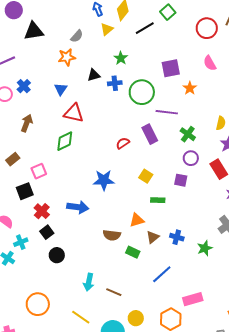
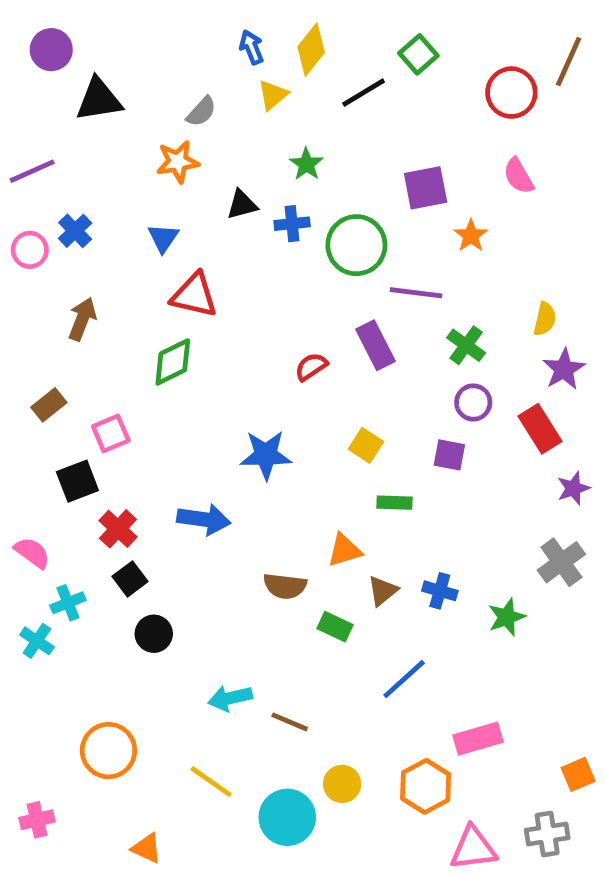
cyan arrow: (89, 282) -> (230, 698), turned 66

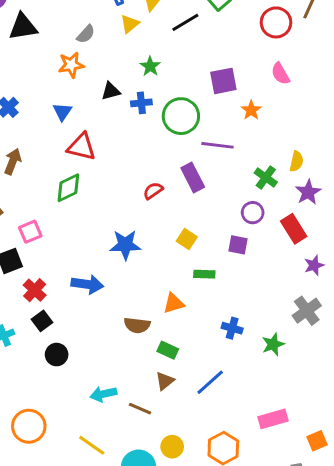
green cross: (466, 345) -> (266, 178), moved
brown triangle: (383, 591) -> (165, 381), moved
pink rectangle: (478, 739) -> (273, 419), moved

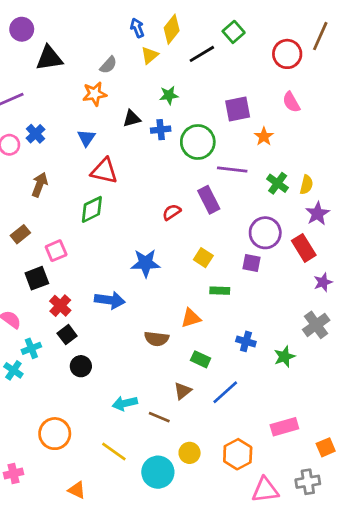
green star: (150, 66) -> (169, 95), turned 30
green cross: (266, 178) -> (278, 183), moved
purple circle: (253, 213) -> (265, 233), size x1.5
green rectangle: (168, 350) -> (201, 359), moved

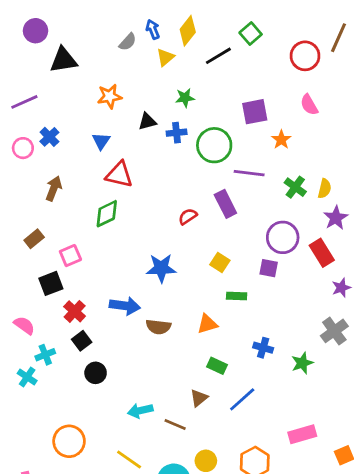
gray semicircle: (108, 65) -> (128, 42), moved
brown semicircle: (157, 339) -> (158, 327), moved

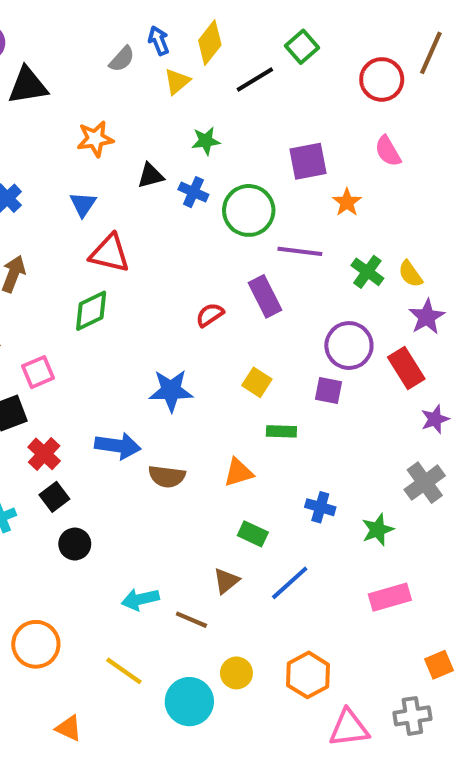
blue cross: (177, 133) -> (193, 192), turned 30
yellow semicircle: (325, 189) -> (410, 274), turned 132
pink rectangle: (302, 434) -> (390, 597), moved

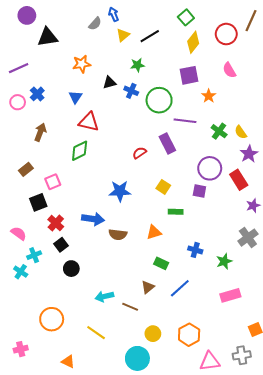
yellow diamond: (210, 43) -> (193, 42), moved
black line: (255, 79) -> (150, 36), moved
cyan circle: (189, 702) -> (137, 358), moved

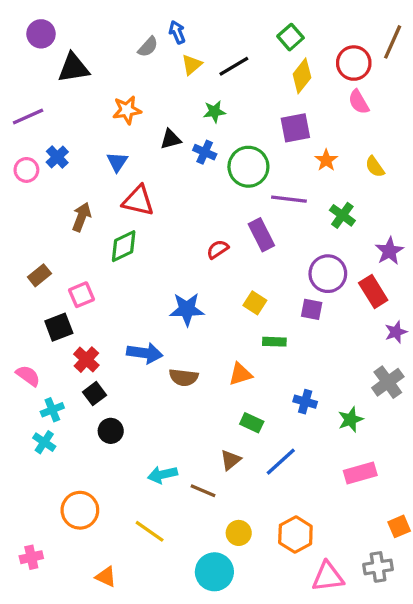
pink semicircle: (229, 70) -> (359, 102), moved
brown arrow: (40, 132) -> (82, 217), moved
yellow semicircle: (241, 132) -> (375, 167), moved
cyan cross: (21, 272) -> (44, 442), moved

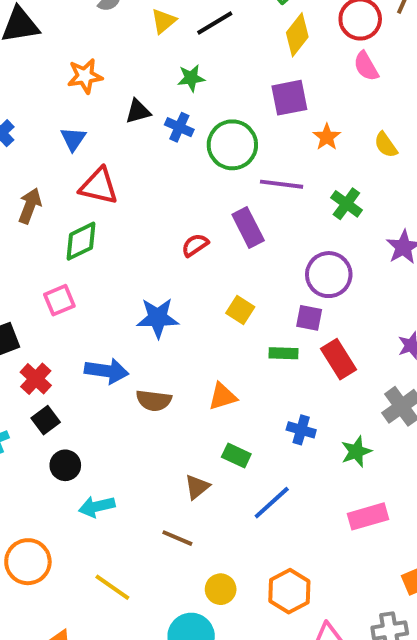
red rectangle: (373, 291) -> (339, 359), moved
pink square: (82, 295) -> (59, 300), moved
green rectangle: (274, 342) -> (284, 353), moved
brown triangle: (231, 460) -> (197, 487), moved
cyan arrow: (163, 475) -> (97, 507), moved

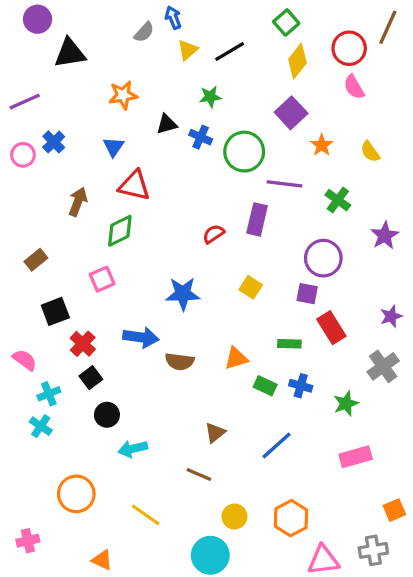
purple square: (289, 98) -> (291, 113), turned -32
purple rectangle: (248, 227) -> (257, 219), turned 40
green rectangle: (284, 353) -> (289, 344), moved
green rectangle: (236, 455) -> (265, 386), moved

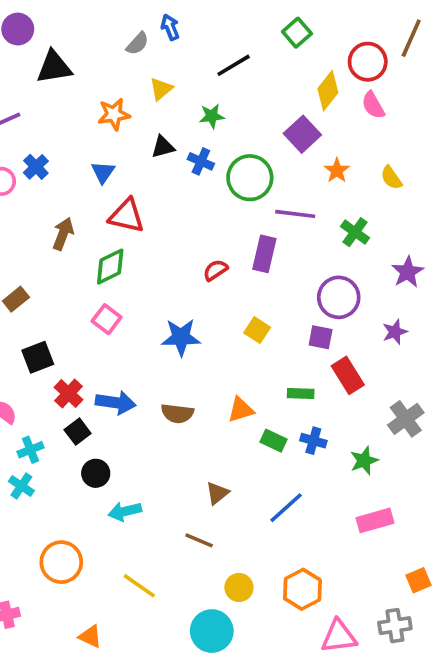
yellow triangle: (188, 50) -> (161, 89), moved
yellow diamond: (297, 61) -> (328, 91), moved
pink square: (102, 279) -> (107, 319), moved, turned -30
purple star: (391, 316) -> (395, 332), moved
blue arrow: (141, 337) -> (116, 403), moved

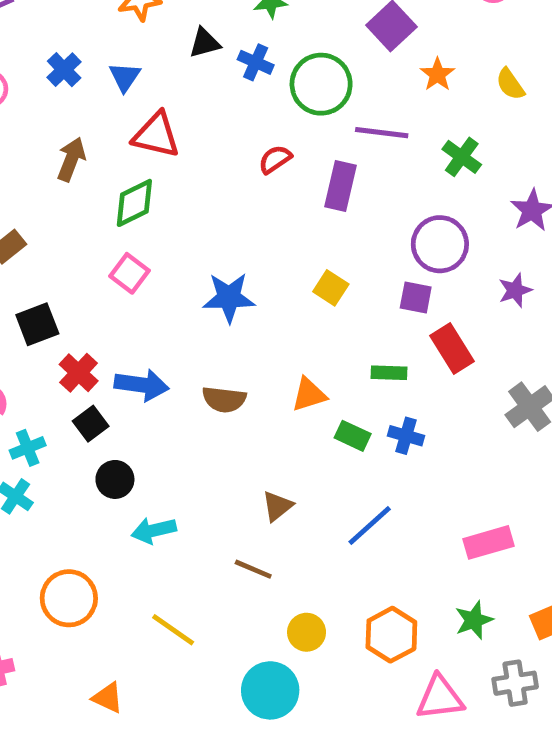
blue cross: (36, 167) -> (64, 70), moved
red semicircle: (215, 270) -> (275, 159), moved
green star: (364, 461) -> (474, 620), moved

